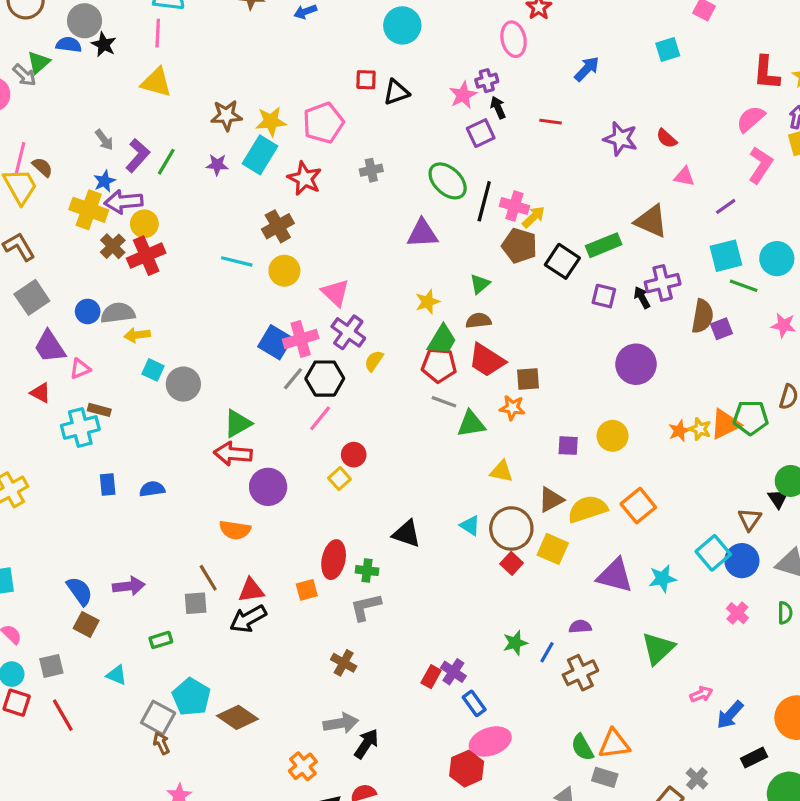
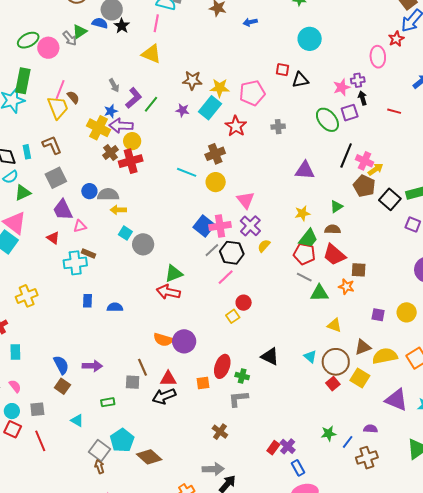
green ellipse: (448, 181) -> (327, 120), moved
purple circle: (268, 487) -> (184, 341), moved

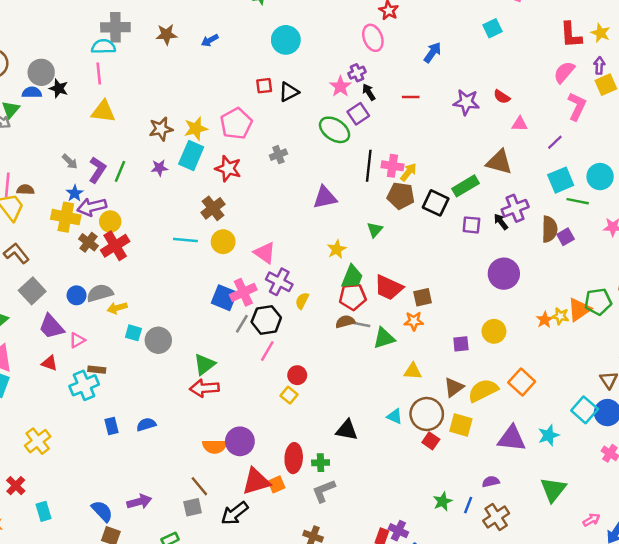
brown semicircle: (73, 97) -> (25, 190), turned -32
brown semicircle: (333, 229) -> (345, 322), moved
red triangle: (168, 379) -> (256, 481), moved, size x1.4

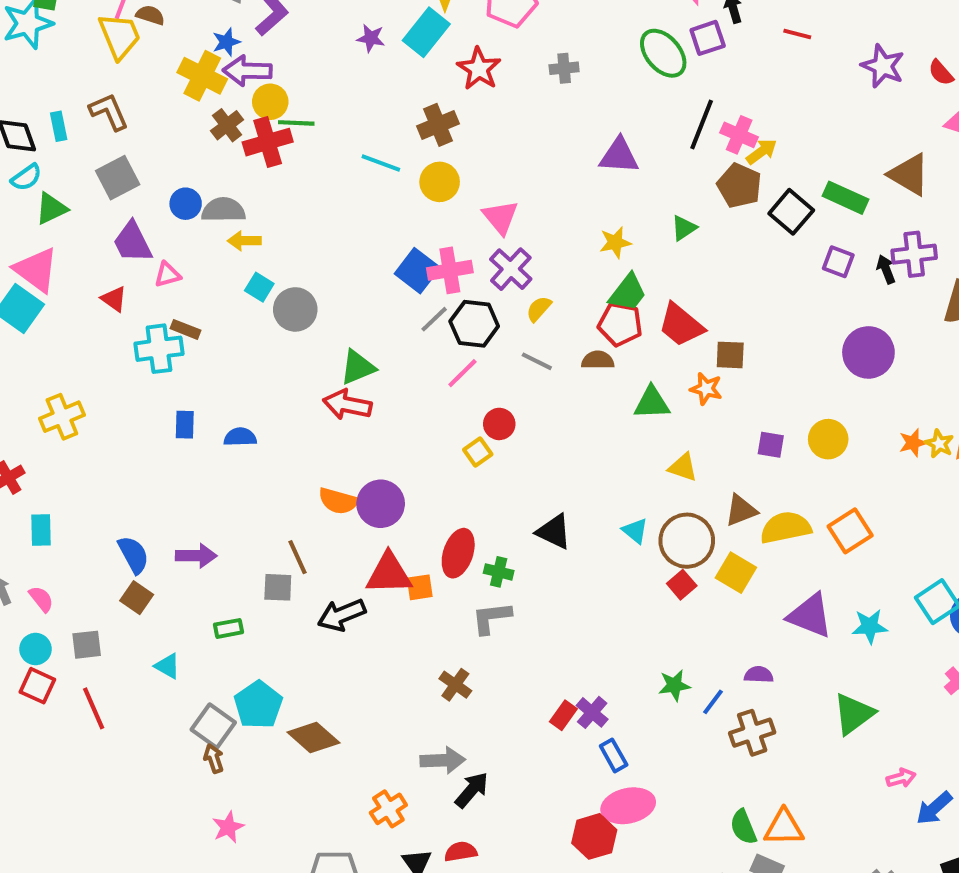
green line: (120, 171) -> (296, 123), moved, turned 55
green rectangle: (465, 186) -> (846, 198), turned 40
gray line: (361, 324) -> (537, 361), moved

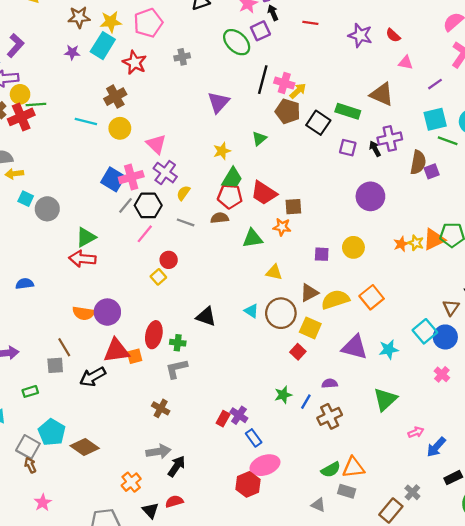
purple triangle: (619, 156) -> (218, 102), turned -45
red square: (682, 585) -> (298, 352), moved
green semicircle: (743, 827) -> (331, 470), turned -90

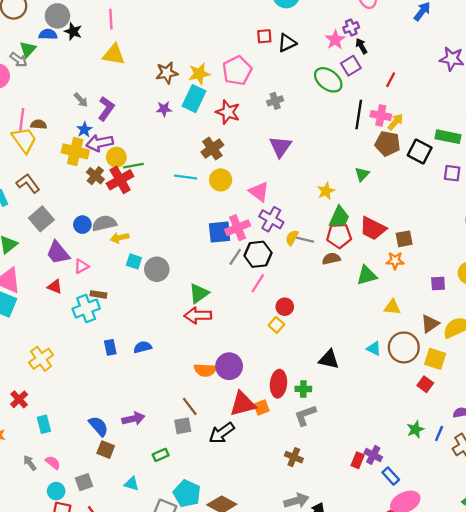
red line: (310, 23) -> (391, 80), moved, turned -63
purple triangle: (218, 102) -> (280, 147), moved
blue square: (113, 179) -> (220, 232), turned -30
gray line: (186, 222) -> (305, 240), moved

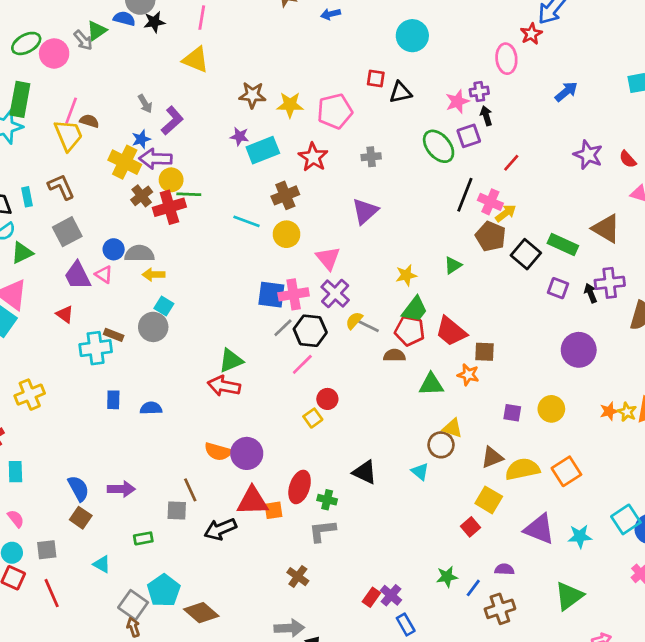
black star: (73, 31) -> (154, 22), turned 30
cyan rectangle: (194, 99) -> (263, 150), moved, turned 30
pink triangle: (81, 266) -> (104, 274), moved, turned 49
gray circle: (157, 269) -> (153, 327), moved
brown circle: (404, 347) -> (441, 445), moved, size x0.7

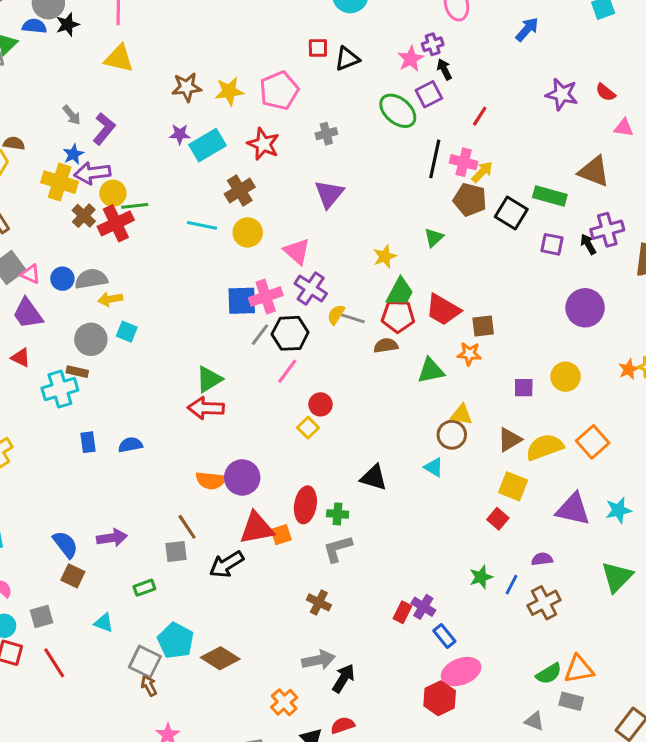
pink triangle: (104, 274) -> (30, 274), moved
gray circle: (153, 327) -> (91, 339), moved

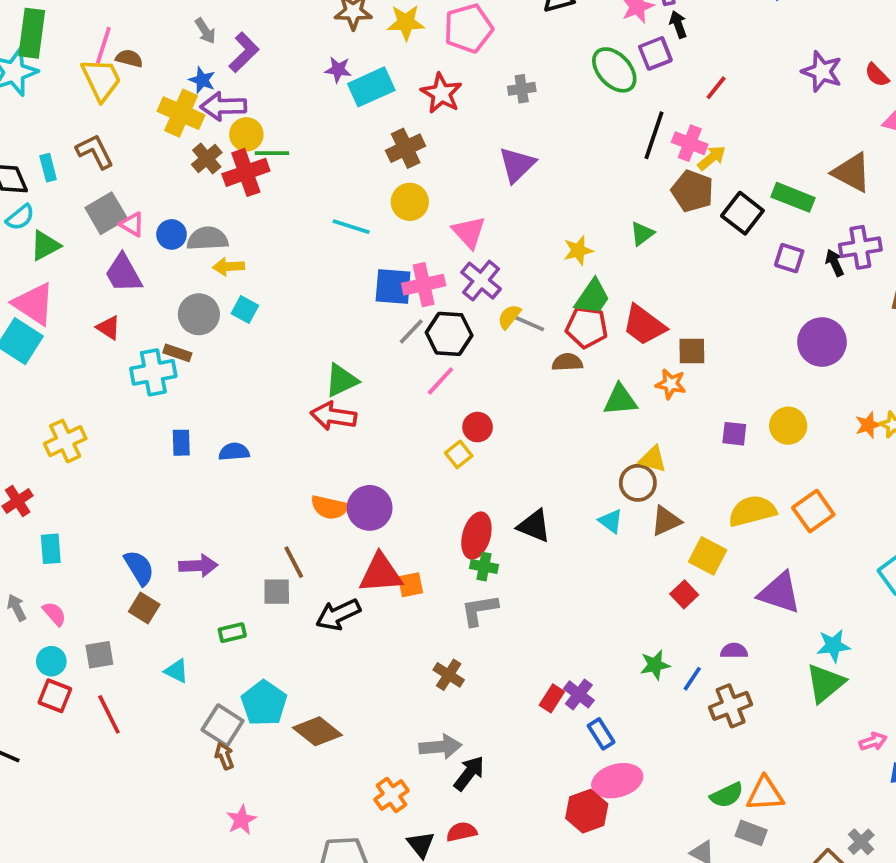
blue star: (73, 154) -> (202, 80), turned -30
cyan line: (202, 225) -> (351, 227), moved
brown triangle: (509, 440) -> (666, 521), moved
red ellipse: (305, 505) -> (476, 536), moved
cyan star: (618, 510) -> (833, 646), moved

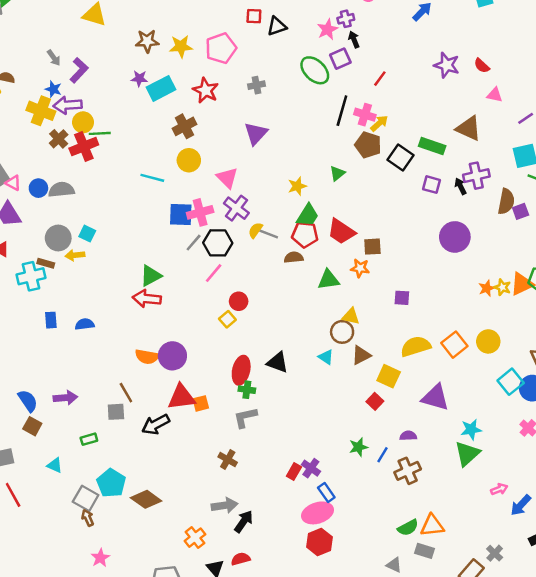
yellow arrow: (229, 267) -> (75, 255), moved
yellow circle: (788, 426) -> (488, 341), moved
pink ellipse: (617, 781) -> (317, 513), moved

